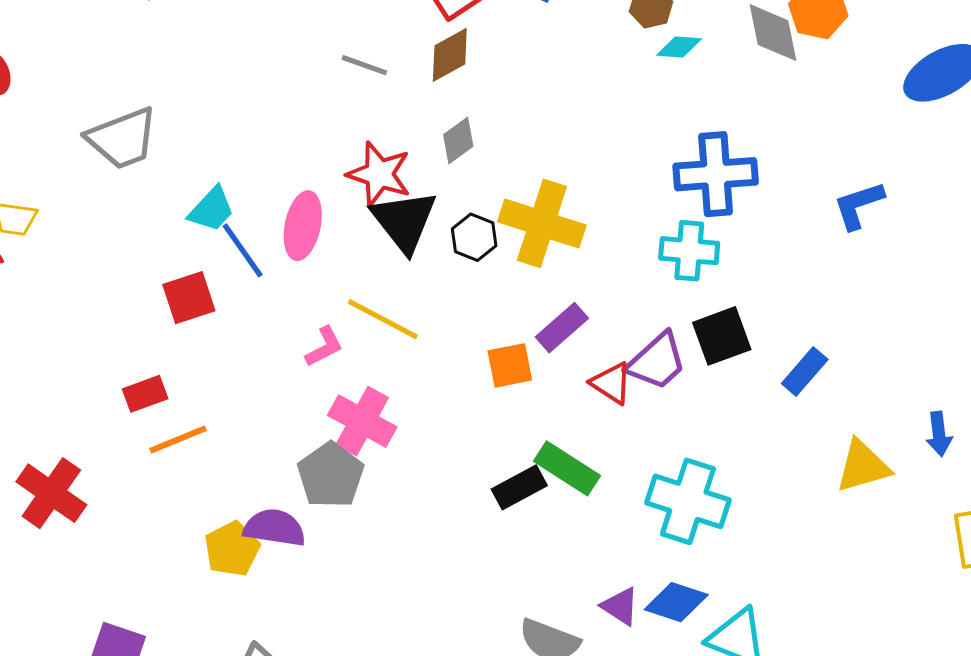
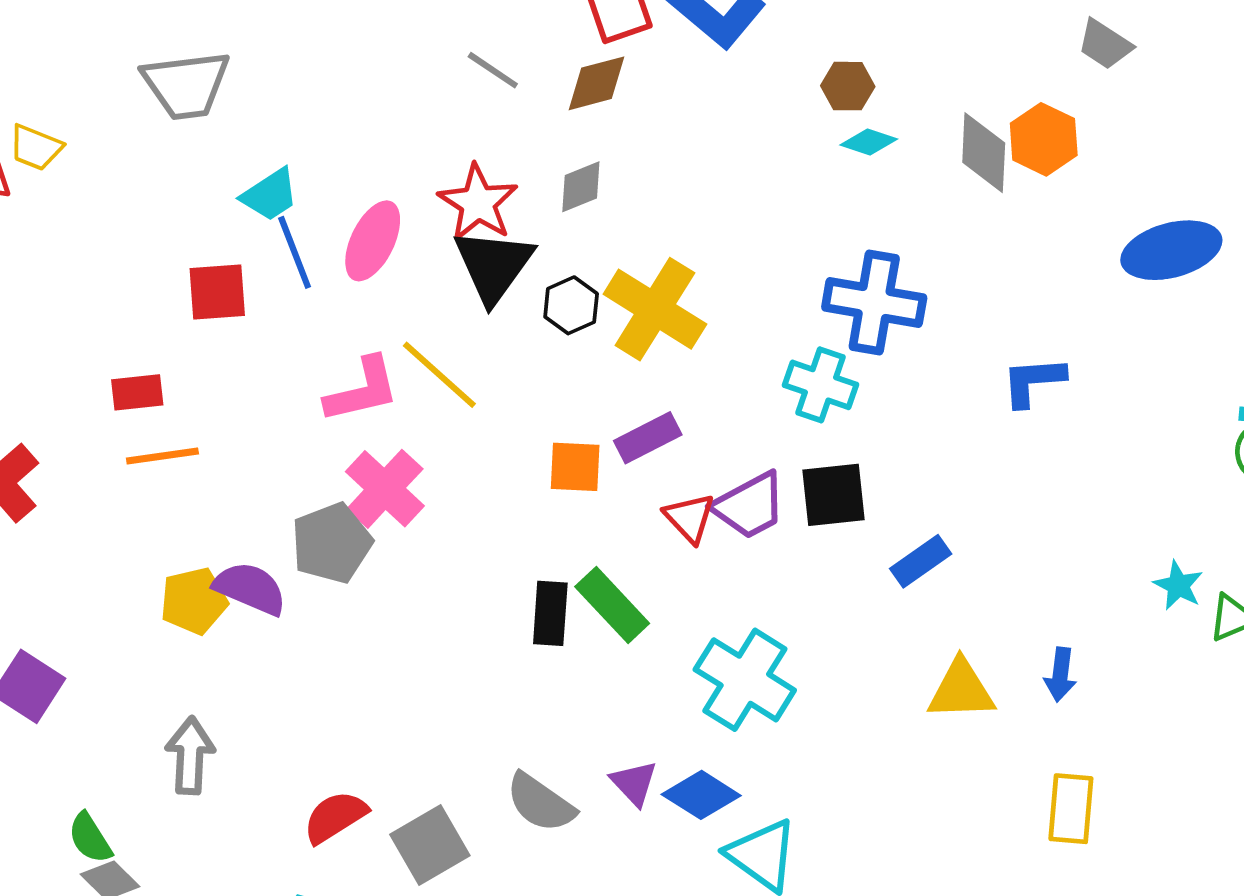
pink L-shape: (324, 347) -> (362, 390), size x1.5
black rectangle: (519, 487) -> (550, 613), turned -72

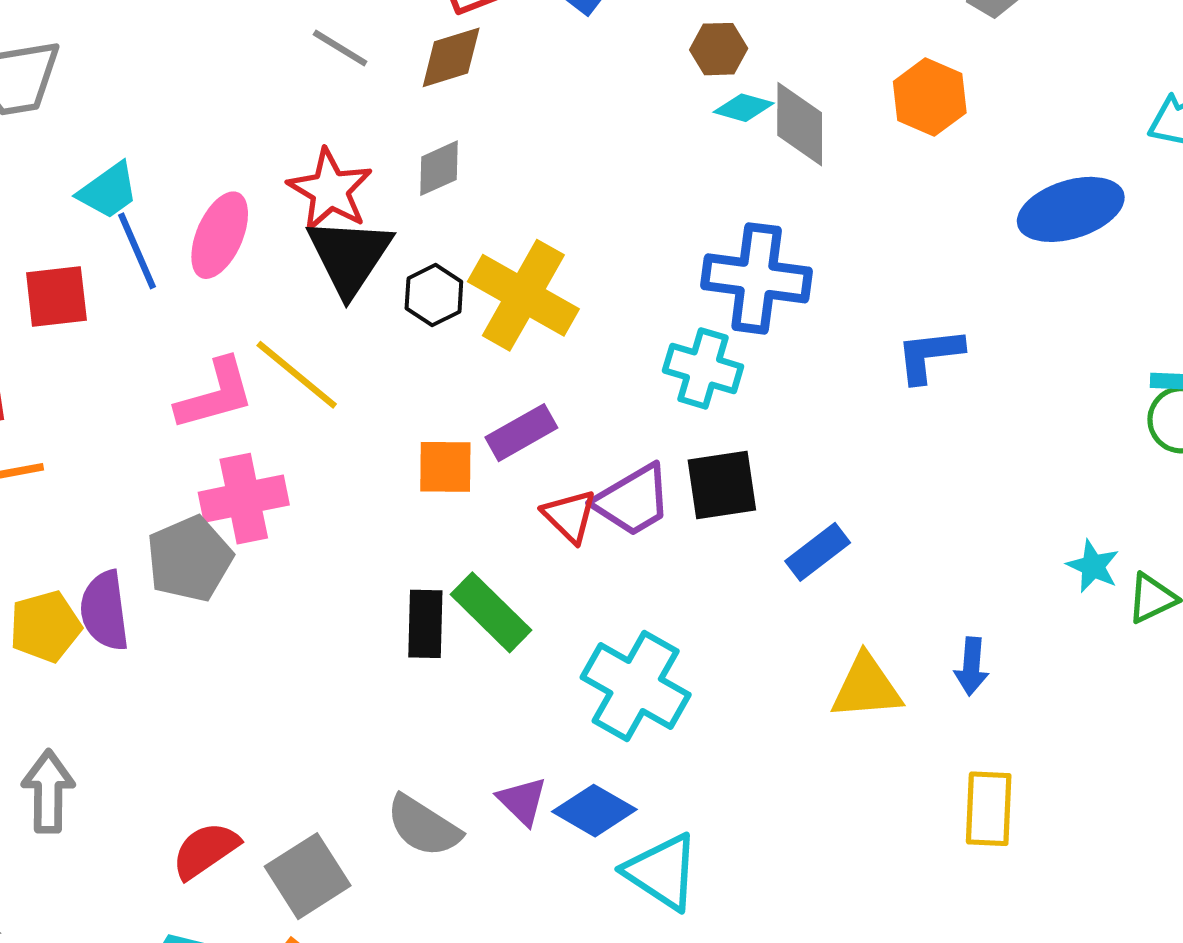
gray diamond: (984, 153) -> (800, 124), moved
pink cross: (385, 489) -> (244, 499), turned 38
purple semicircle: (250, 588) -> (105, 611), turned -118

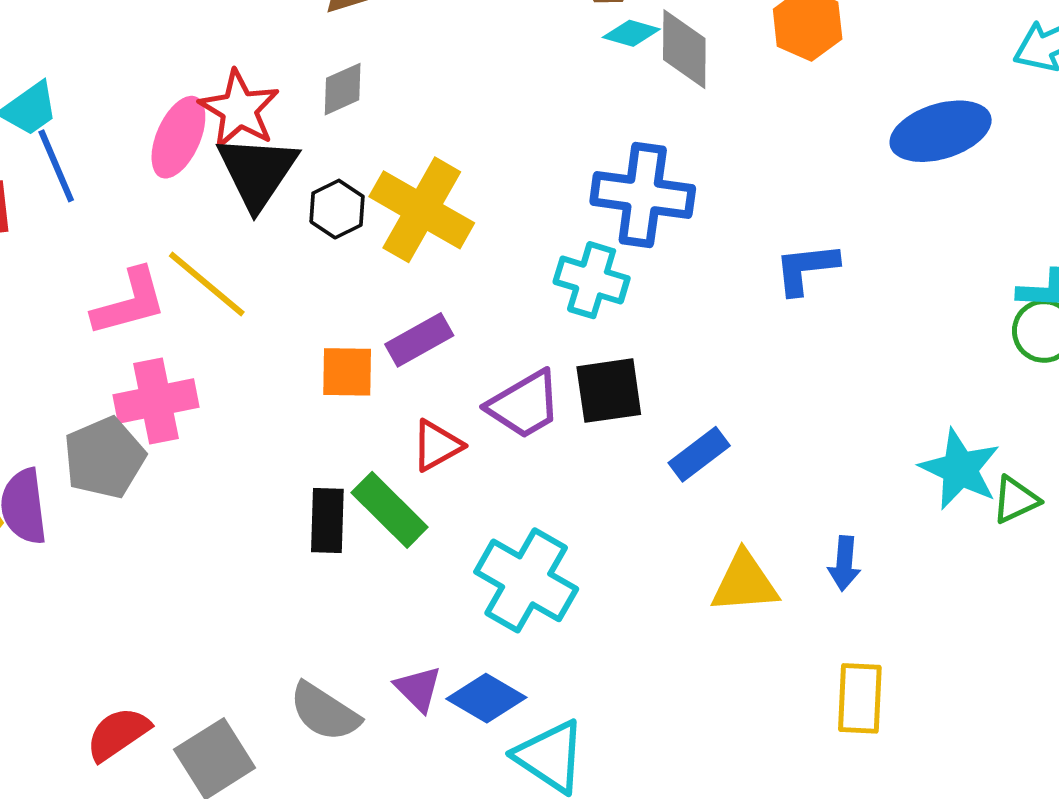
pink ellipse: (220, 235) -> (178, 137), moved
red triangle: (570, 516) -> (437, 445), moved, turned 46
cyan star: (1093, 566) -> (960, 469), size x1.6

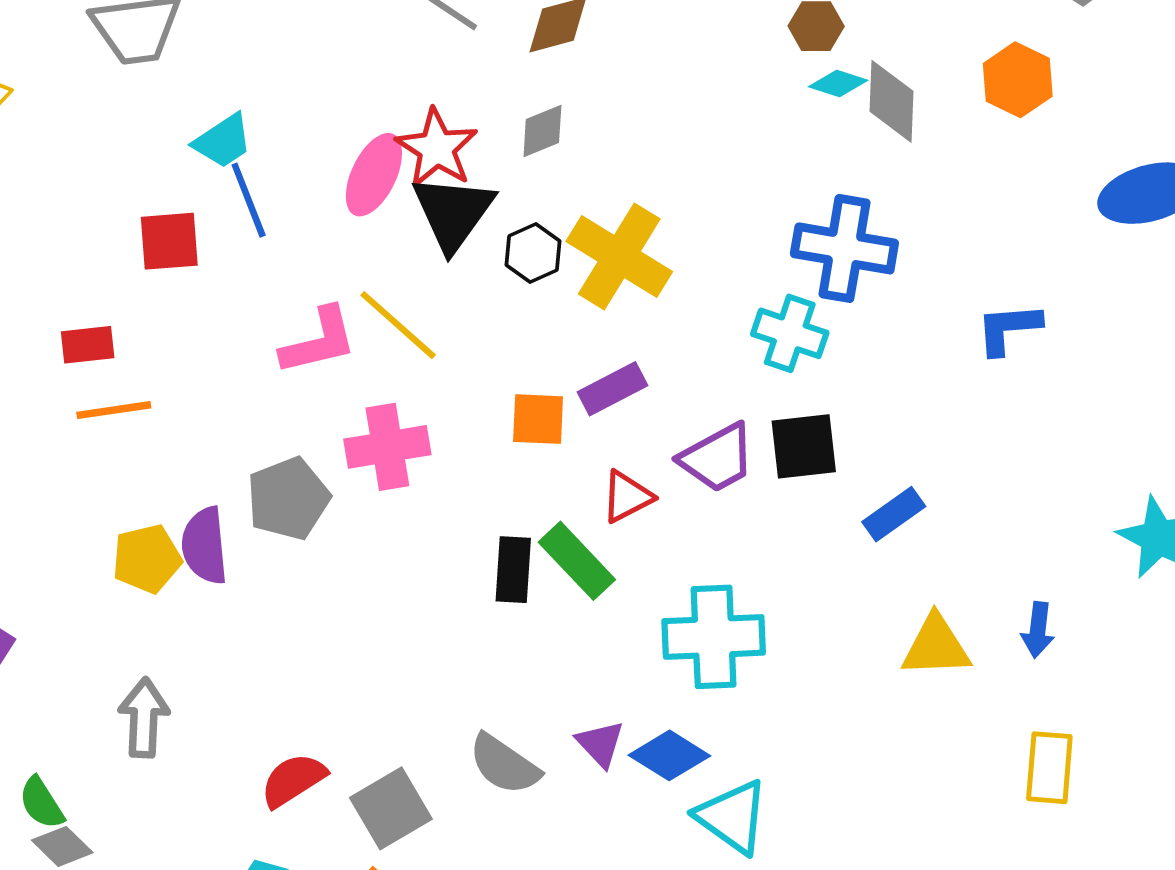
pink cross: (156, 401) -> (387, 447), moved
cyan cross: (526, 580) -> (714, 637), turned -34

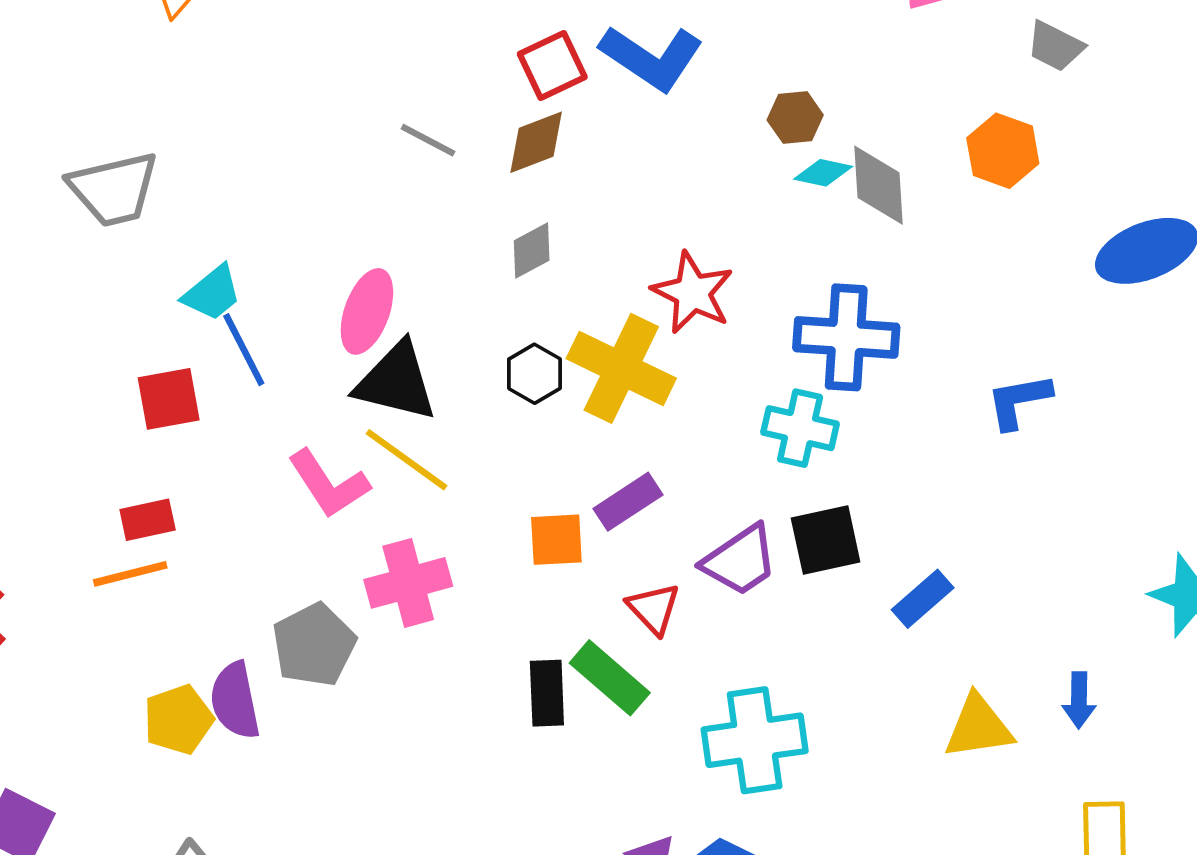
red star: (437, 148) -> (693, 293), moved
black triangle: (453, 213) -> (396, 382), moved, turned -46
pink L-shape: (319, 341) -> (329, 484), turned 76
red rectangle: (88, 345) -> (148, 520), moved
red triangle: (627, 497) -> (654, 609), turned -40

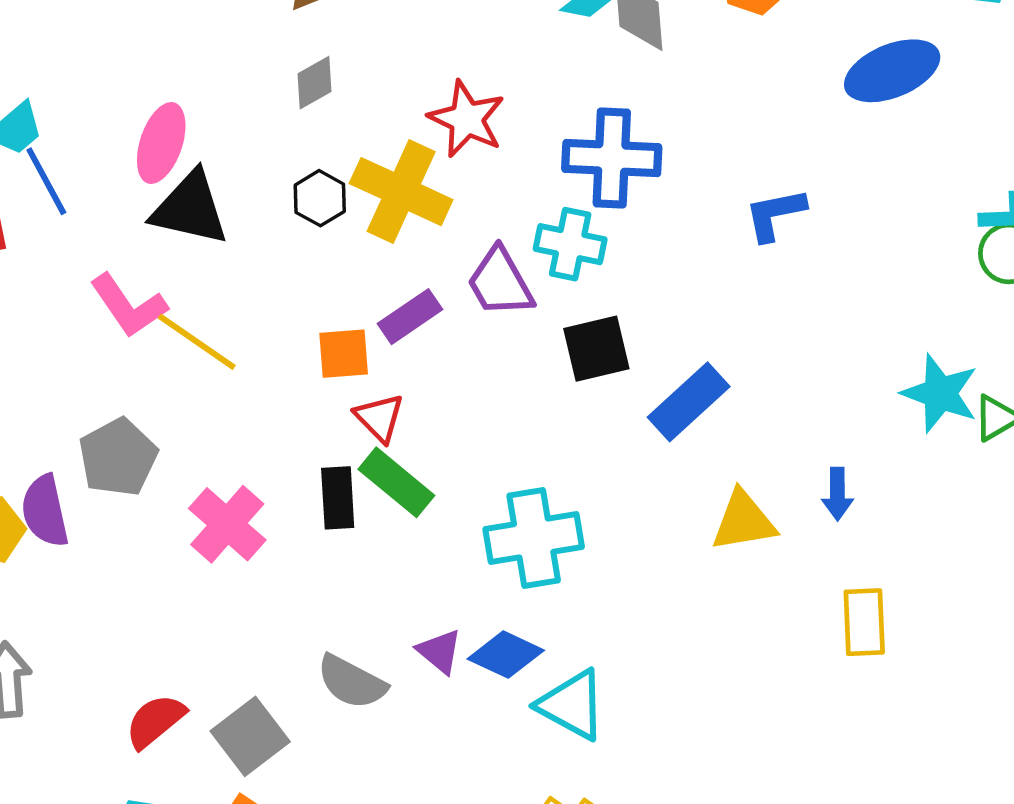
yellow line: (406, 460) -> (197, 342), moved
purple trapezoid: (740, 560) -> (500, 282), moved, turned 96
pink cross: (408, 583) -> (227, 524), moved, turned -32
blue rectangle: (923, 599) -> (689, 402), size x1.4
red triangle: (654, 609) -> (379, 418), moved

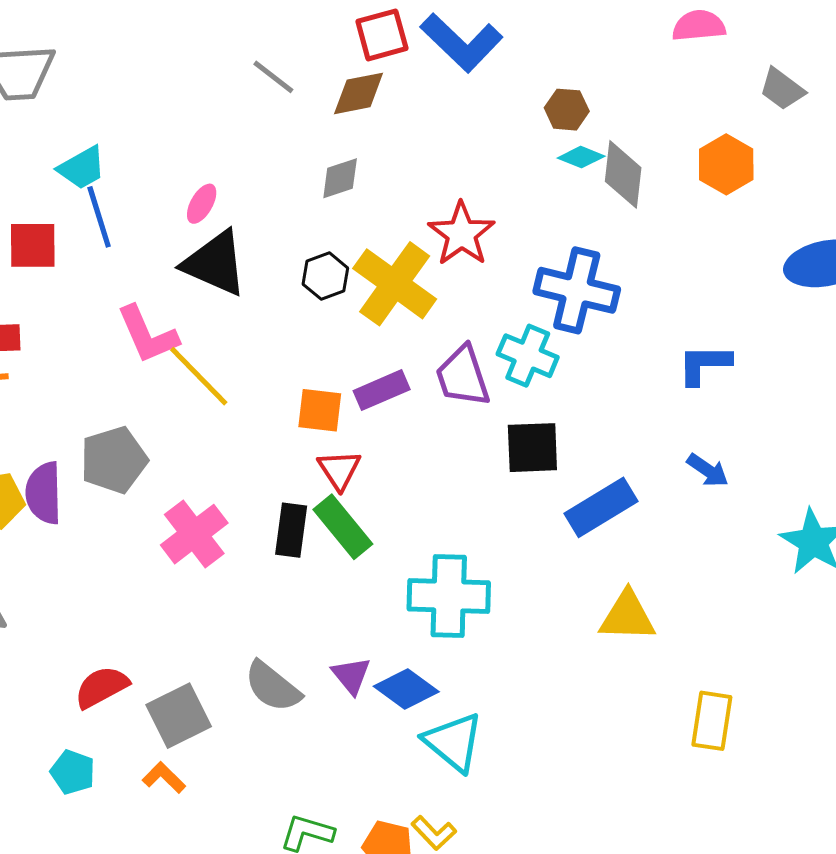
pink ellipse: (161, 143) -> (202, 204), size x0.6
blue arrow: (837, 494) -> (708, 470), moved, turned -66

